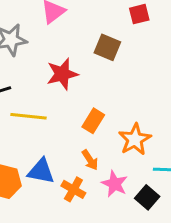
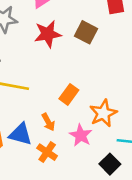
red star: (62, 74) -> (48, 34), moved
orange arrow: (90, 160) -> (48, 122), moved
pink star: (115, 184) -> (81, 135), moved

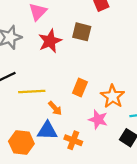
orange arrow: (48, 122) -> (55, 108), moved

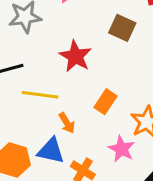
red star: (50, 41) -> (75, 56), moved, turned -30

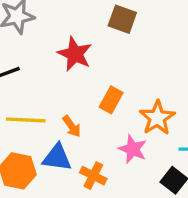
yellow line: (40, 95) -> (26, 120), moved

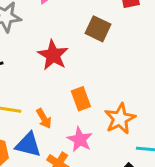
orange rectangle: (111, 100) -> (81, 99), turned -55
pink star: (133, 149) -> (80, 140), moved

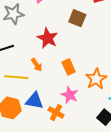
orange arrow: (44, 119) -> (37, 65), moved

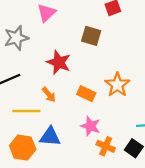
orange rectangle: (69, 67) -> (86, 94), turned -35
orange star: (96, 79) -> (117, 85), moved
orange cross: (56, 112) -> (106, 146), moved

